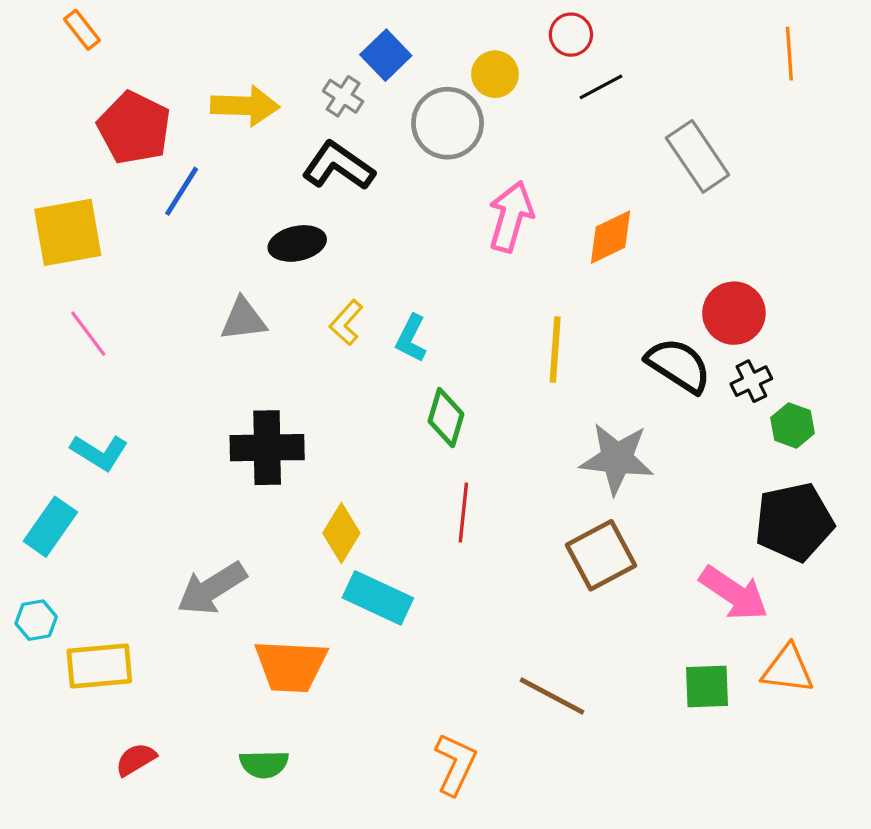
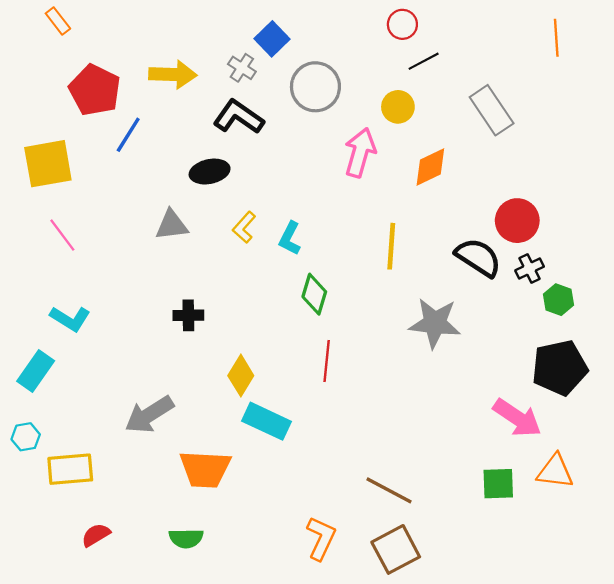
yellow circle: (495, 74) -> (398, 107), moved
black cross: (267, 448) -> (188, 315), size x0.6
brown square: (601, 555) -> (396, 549), moved

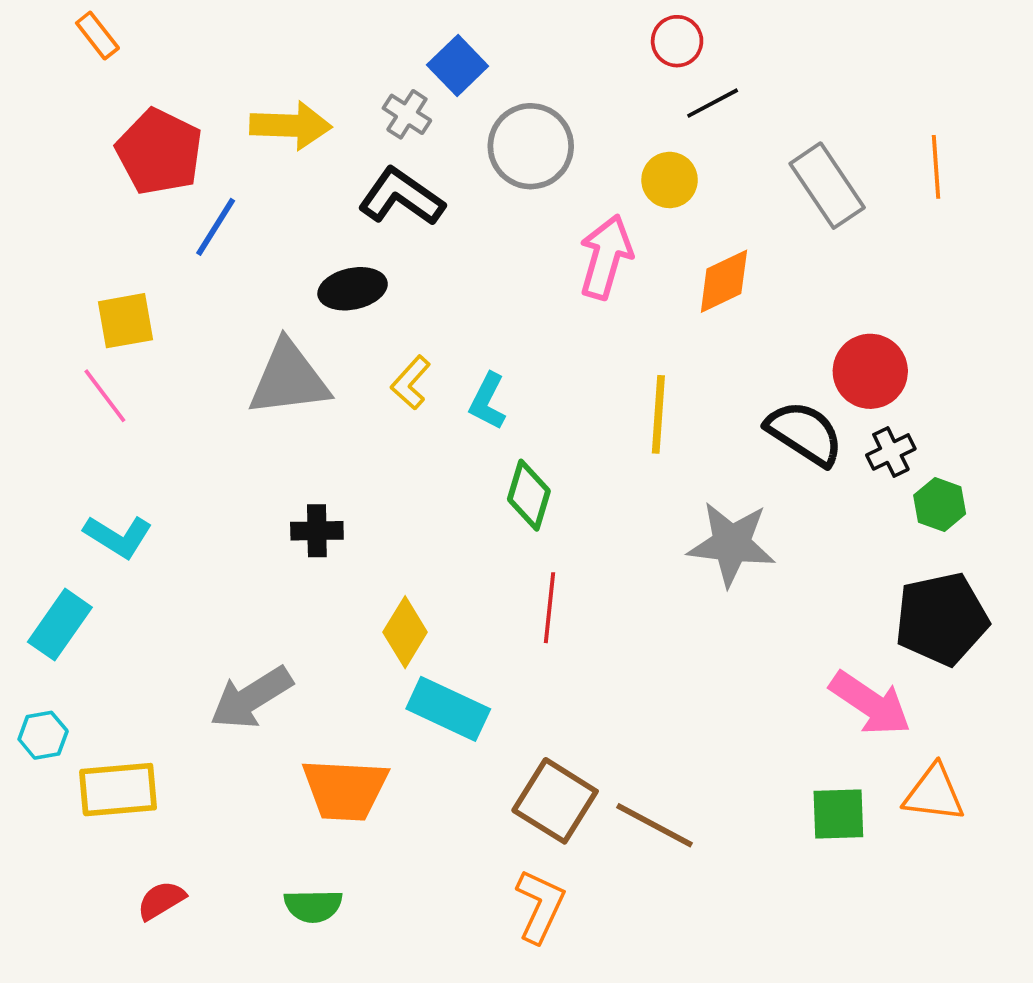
orange line: (556, 38) -> (936, 167), moved
yellow square: (48, 164) -> (126, 321), moved, size x0.7
gray triangle: (172, 225) -> (289, 379), size x1.5
brown square: (396, 549) -> (555, 801), moved, turned -30

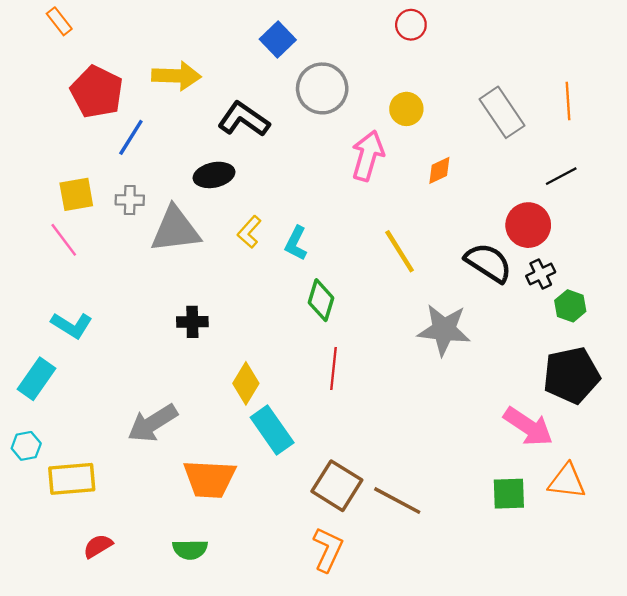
black line: (713, 103) -> (561, 176), moved
gray cross: (407, 114) -> (130, 200), moved, turned -32
orange diamond: (724, 281) -> (439, 170), size x0.7
yellow line: (658, 414) -> (400, 251), turned -36
cyan rectangle: (448, 709) -> (272, 430), turned 30

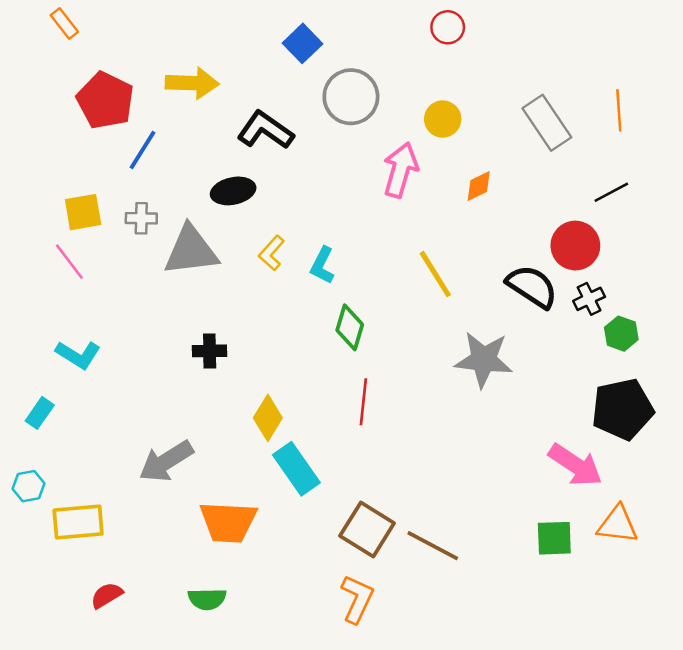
cyan rectangle: (36, 379) -> (40, 413), size x0.7

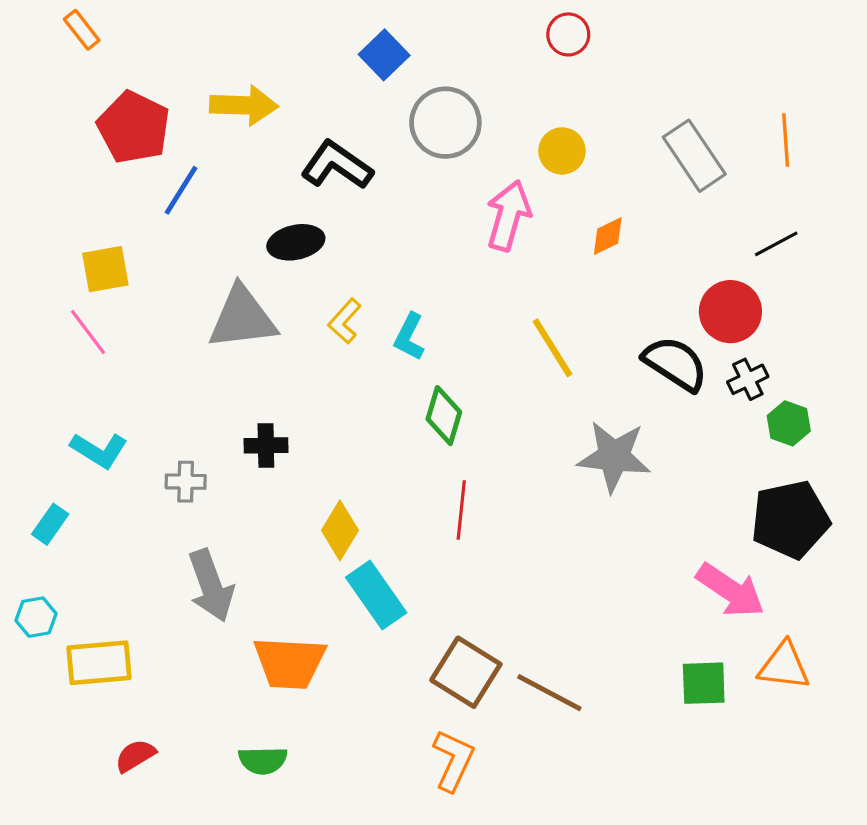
gray cross: (141, 218) -> (186, 482), moved
gray arrow: (166, 461) -> (211, 586), turned -78

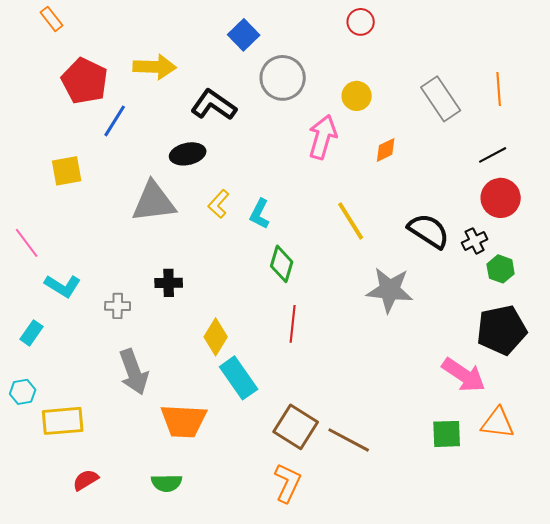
red circle: (730, 312) -> (501, 198), moved
pink line: (88, 332) -> (27, 243), moved

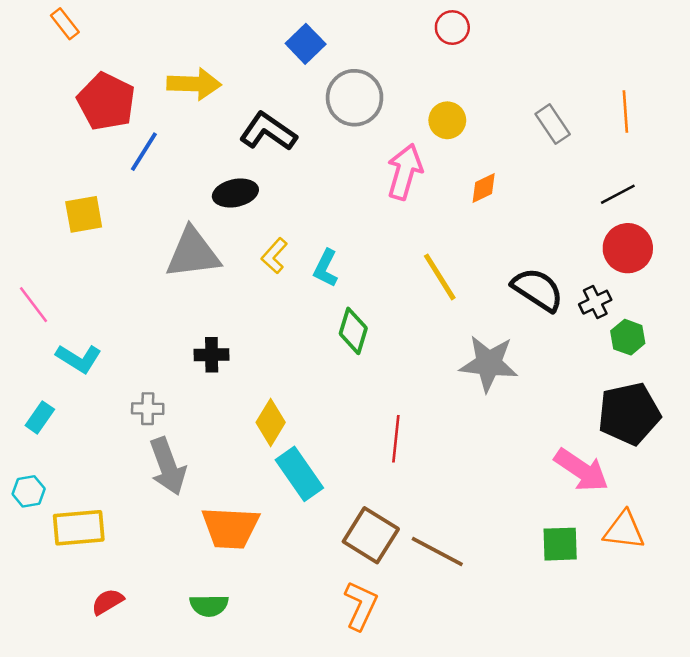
gray rectangle: (441, 99) -> (553, 124), size x0.7
gray cross: (118, 306) -> (148, 409), moved
red line: (293, 324) -> (396, 439), moved

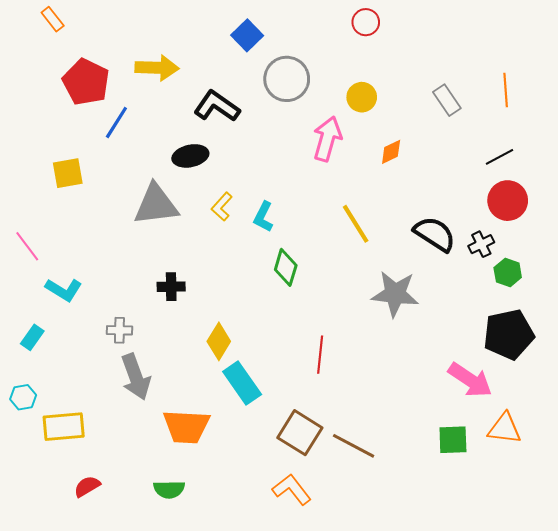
orange L-shape: (361, 605) -> (292, 489), turned -63

